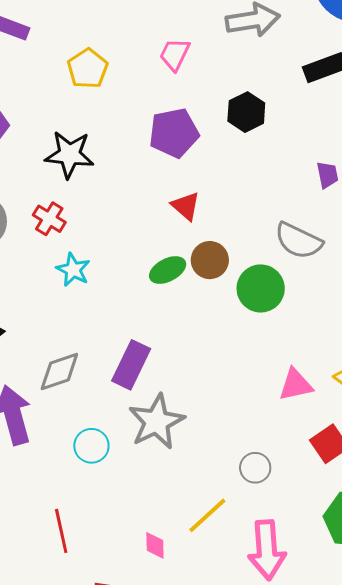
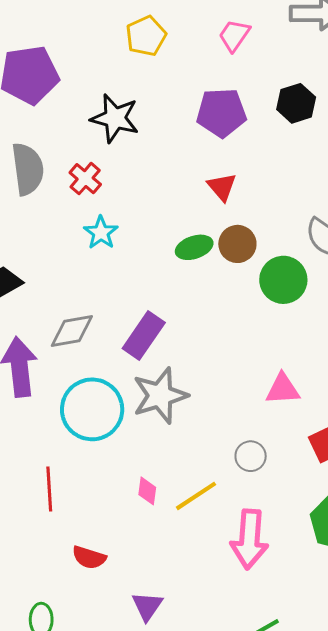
pink triangle: (296, 385) -> (283, 389), moved
cyan circle: (91, 446) -> (92, 409), size x1.8
pink diamond: (155, 545) -> (147, 491), moved

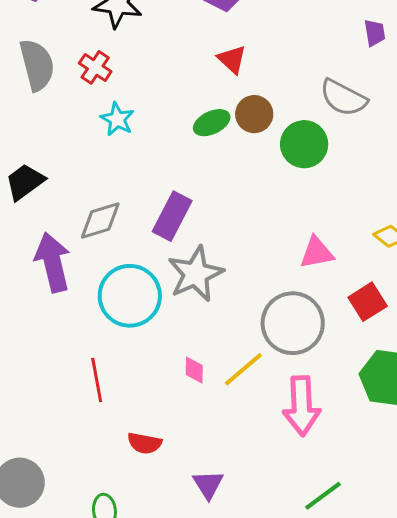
gray circle: (251, 456) -> (293, 323), size x2.0

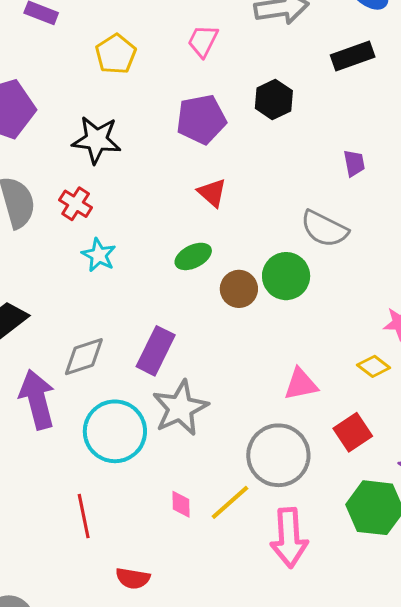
brown circle: (254, 114) -> (239, 289), moved

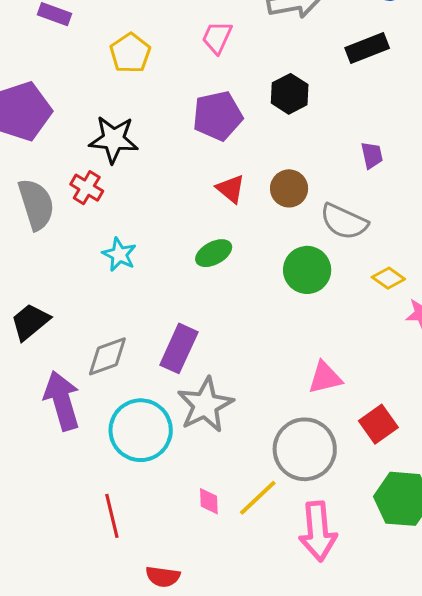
red cross: (76, 204) -> (87, 188), moved
brown circle: (239, 289) -> (289, 188), moved
yellow diamond: (374, 366) -> (388, 278), moved

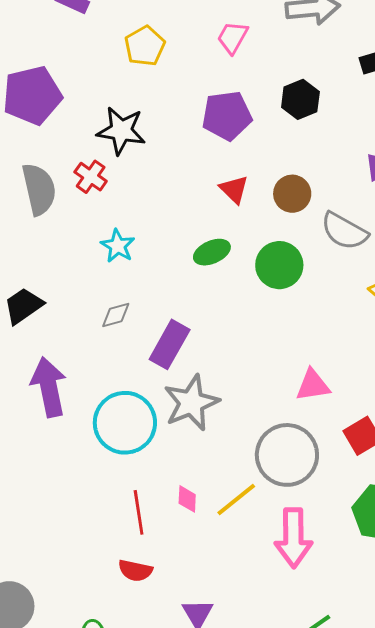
green circle: (307, 270) -> (279, 265), moved
gray diamond: (107, 356) -> (116, 315), moved, size x0.7
red line: (112, 516) -> (139, 512), moved

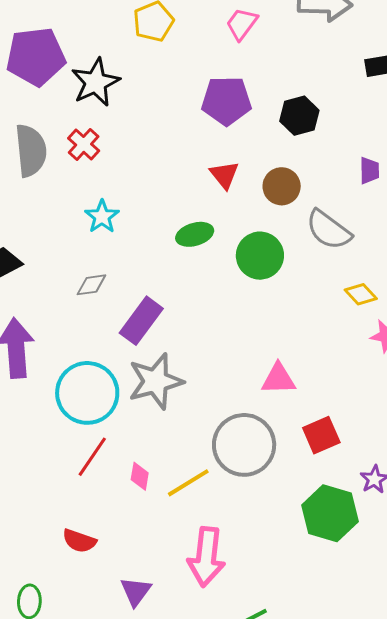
black hexagon: (300, 99) -> (299, 116), moved
black star: (121, 131) -> (96, 82), moved, turned 30
red line: (139, 512) -> (92, 457), moved, turned 36
pink arrow: (293, 538) -> (206, 557), moved

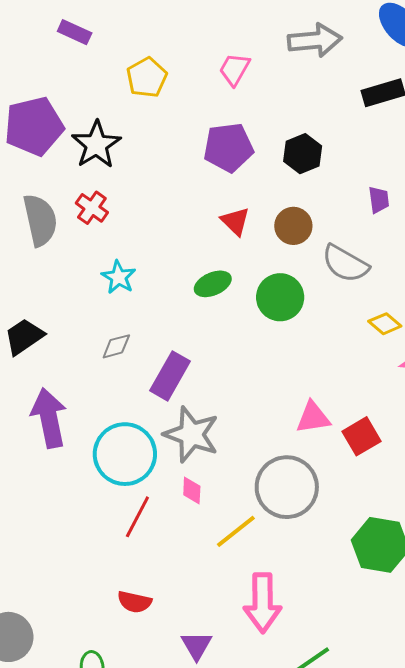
gray star: (156, 381) -> (191, 434), turned -30
red square: (321, 435) -> (362, 436), moved
pink diamond: (140, 476) -> (192, 490), moved

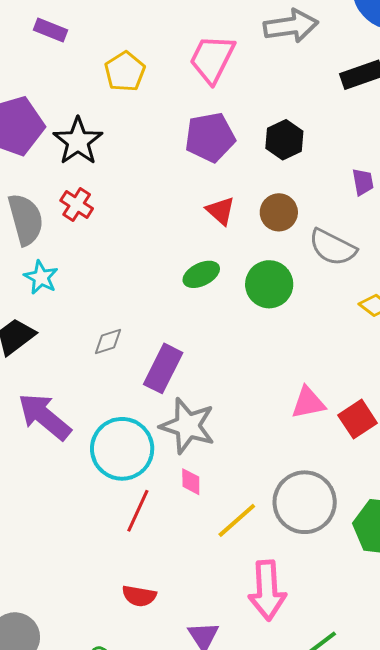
pink trapezoid: (235, 69) -> (212, 59), size x1.5
cyan star: (119, 277) -> (41, 277), moved
purple arrow: (49, 418) -> (44, 417), turned -36
gray circle: (287, 487) -> (305, 502), moved

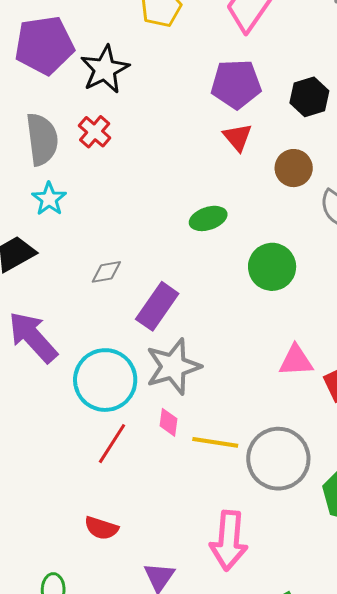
red triangle: (221, 211) -> (238, 137), moved
green circle: (269, 284) -> (272, 267), moved
gray star: (188, 426) -> (173, 366), turned 30
yellow line: (237, 520) -> (215, 442), moved, turned 42

